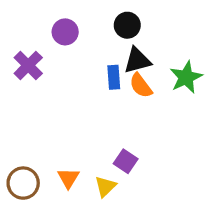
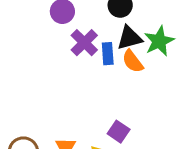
purple cross: (28, 65) -> (84, 43), moved
green star: (186, 77) -> (159, 41), moved

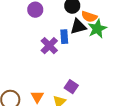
purple cross: (84, 43) -> (49, 46), moved
orange semicircle: (133, 61) -> (89, 17), moved, turned -35

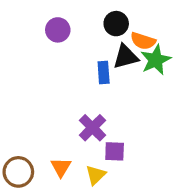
purple cross: (49, 46) -> (92, 128), moved
purple square: (71, 87) -> (115, 151), turned -32

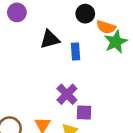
purple circle: (58, 30) -> (17, 12), moved
black triangle: (126, 57) -> (50, 39), moved

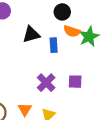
orange semicircle: (106, 27) -> (72, 31), moved
purple square: (84, 113) -> (75, 82), moved

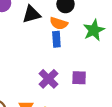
orange semicircle: (72, 31) -> (59, 23), moved
black triangle: (31, 34) -> (32, 14), moved

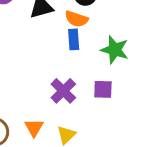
green star: (94, 30) -> (115, 50), moved, turned -30

